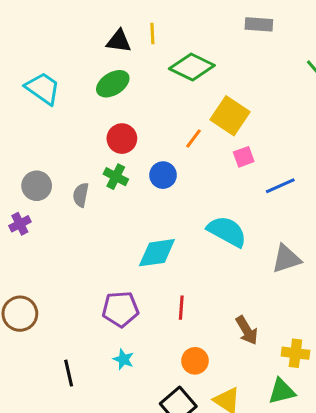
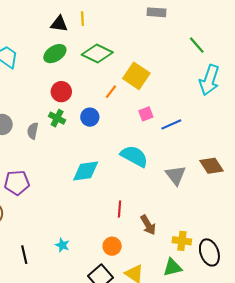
green diamond: (192, 67) -> (97, 54), moved
pink square: (244, 157) -> (146, 114), moved
gray triangle: (286, 259) -> (176, 175), turned -50
red line: (181, 308) -> (119, 209), moved
purple pentagon: (120, 309) -> (17, 183), moved

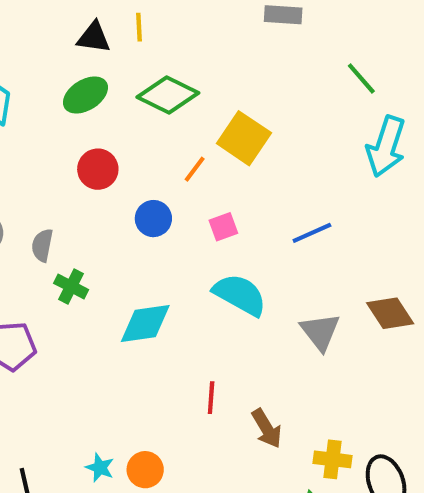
pink square: (146, 114) -> (223, 227), moved
green cross: (57, 118) -> (71, 286), moved
orange circle: (112, 246) -> (145, 470), moved

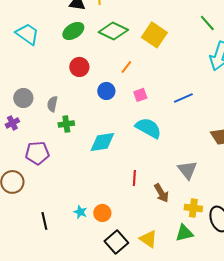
yellow square: (244, 138) -> (154, 35), moved
green cross: (71, 286) -> (66, 124), turned -35
gray triangle: (320, 332) -> (187, 170), moved

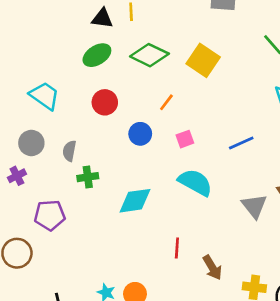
cyan trapezoid: (27, 34) -> (44, 96), moved
gray triangle: (187, 170) -> (254, 206), moved

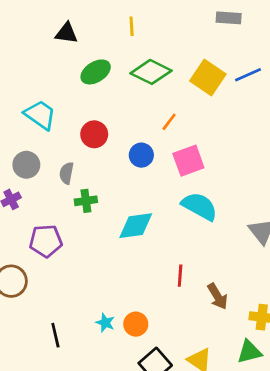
black triangle: (102, 18) -> (67, 33), moved
red circle: (105, 102) -> (94, 134), moved
pink square: (185, 139) -> (188, 161), size x1.6
blue line: (241, 143) -> (248, 75), moved

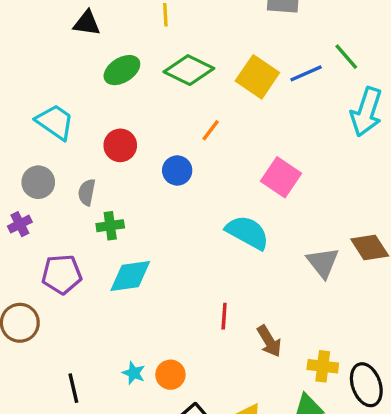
pink square: (188, 161) -> (281, 177), moved, turned -36
cyan diamond: (136, 226) -> (130, 276), moved

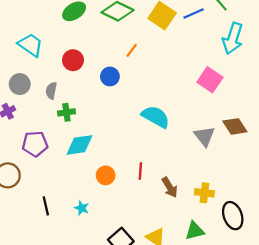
pink square: (281, 177) -> (210, 80), moved
yellow cross: (323, 366) -> (204, 193), moved
orange circle: (170, 375) -> (106, 175), moved
black line: (73, 388) -> (46, 206), moved

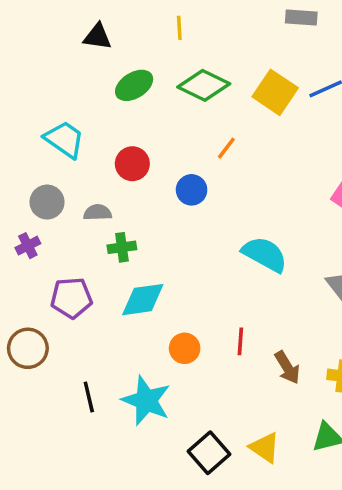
gray semicircle: (51, 91) -> (98, 212), turned 77
cyan star: (82, 208) -> (146, 401), size x2.0

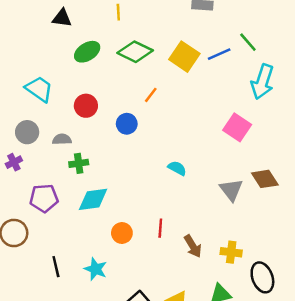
cyan semicircle: (265, 254) -> (177, 168), size x0.6
cyan star: (146, 401) -> (96, 269), size x0.7

